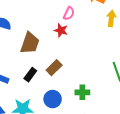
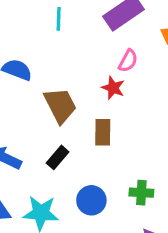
brown trapezoid: (30, 43) -> (60, 105), turned -50
brown rectangle: (54, 68) -> (103, 132), moved, turned -49

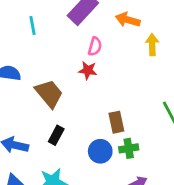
brown rectangle: (103, 132) -> (116, 122), moved
blue circle: (91, 200) -> (100, 151), moved

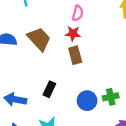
brown trapezoid: (49, 94) -> (39, 39), moved
brown rectangle: (116, 122) -> (75, 55), moved

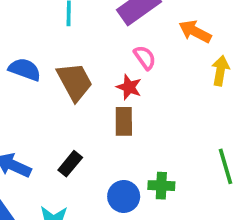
pink semicircle: (78, 13) -> (145, 58), turned -63
green cross: (111, 97) -> (161, 186), moved

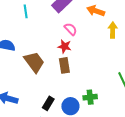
brown trapezoid: (75, 82) -> (34, 62), moved
black rectangle: (70, 164) -> (48, 103), moved

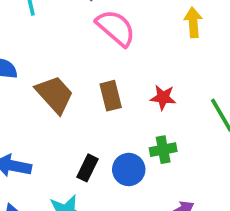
pink semicircle: (71, 29) -> (116, 28), size x1.6
red star: (64, 46) -> (163, 97), moved

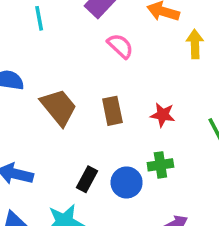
pink semicircle: (116, 28) -> (120, 46), size x0.7

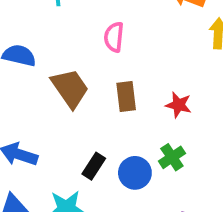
pink semicircle: (120, 46) -> (114, 37), moved, turned -132
green cross: (160, 165) -> (172, 157), turned -30

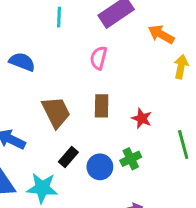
brown trapezoid: (70, 88) -> (56, 112), moved

